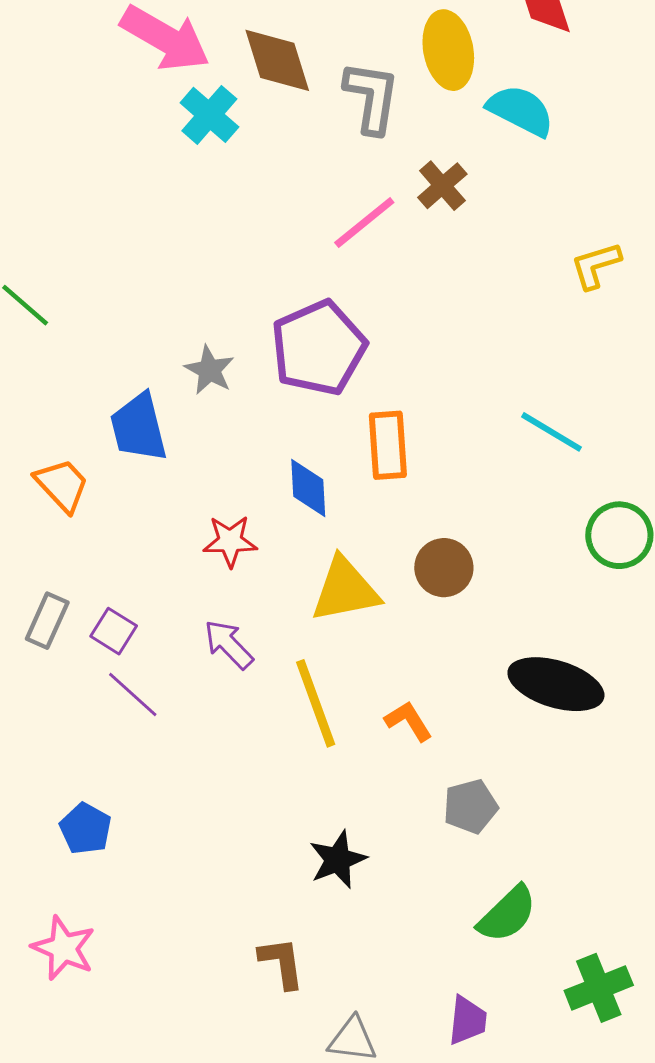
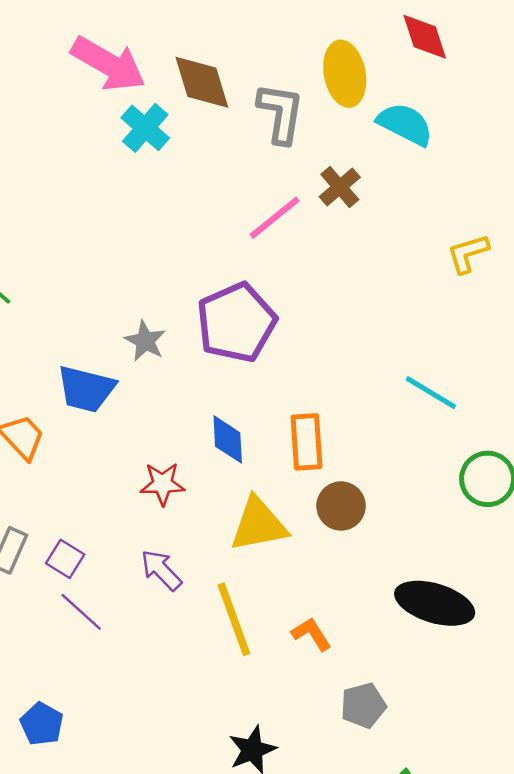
blue trapezoid: (139, 428) -> (86, 389), turned -62
orange rectangle: (388, 445) -> (307, 442), moved

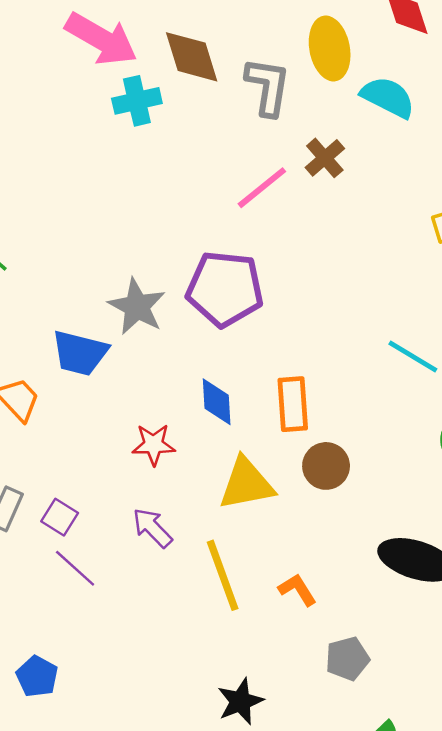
cyan cross: (145, 128) -> (137, 101), turned 36
purple pentagon: (236, 322) -> (225, 289), turned 30
gray star: (145, 341) -> (137, 307), size x1.4

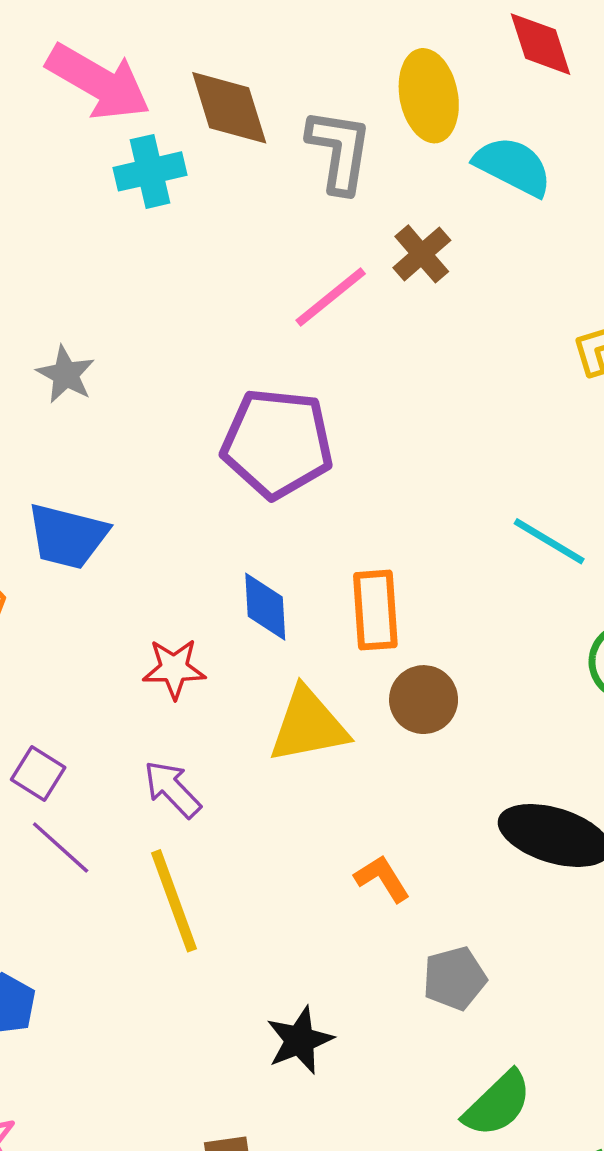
gray star: (137, 307) -> (66, 374), moved, size x0.7
yellow line: (223, 575) -> (174, 901), moved

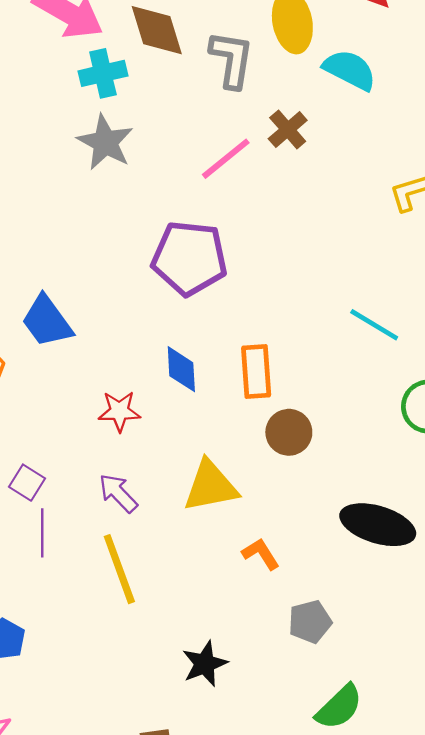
gray star: (66, 374) -> (105, 142), moved, size x1.4
blue trapezoid: (67, 536) -> (47, 321), turned 40
yellow triangle: (308, 725) -> (211, 486), moved
purple line: (61, 848) -> (42, 533), turned 48

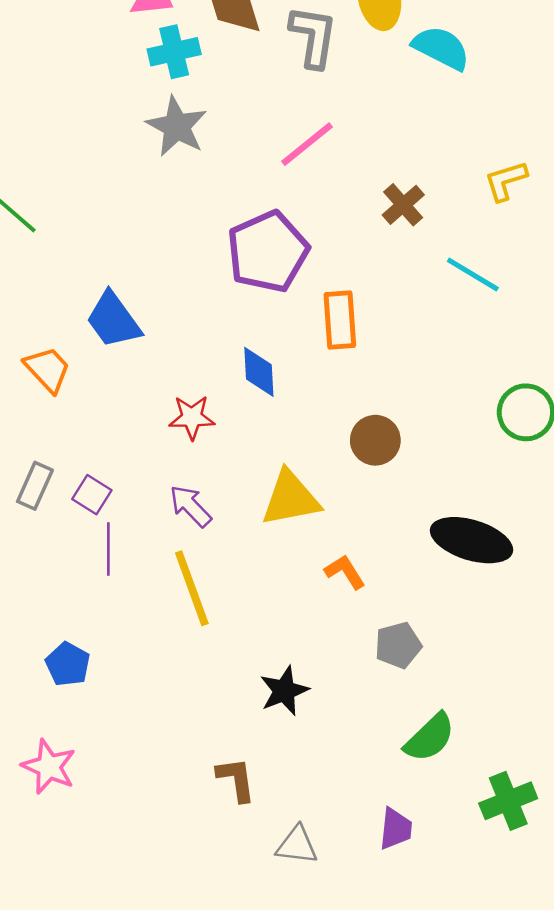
brown cross: (288, 129) -> (403, 205), moved
purple pentagon: (189, 258) -> (268, 252), turned -30
cyan line: (374, 325) -> (473, 274), moved
orange rectangle: (256, 371) -> (340, 320), moved

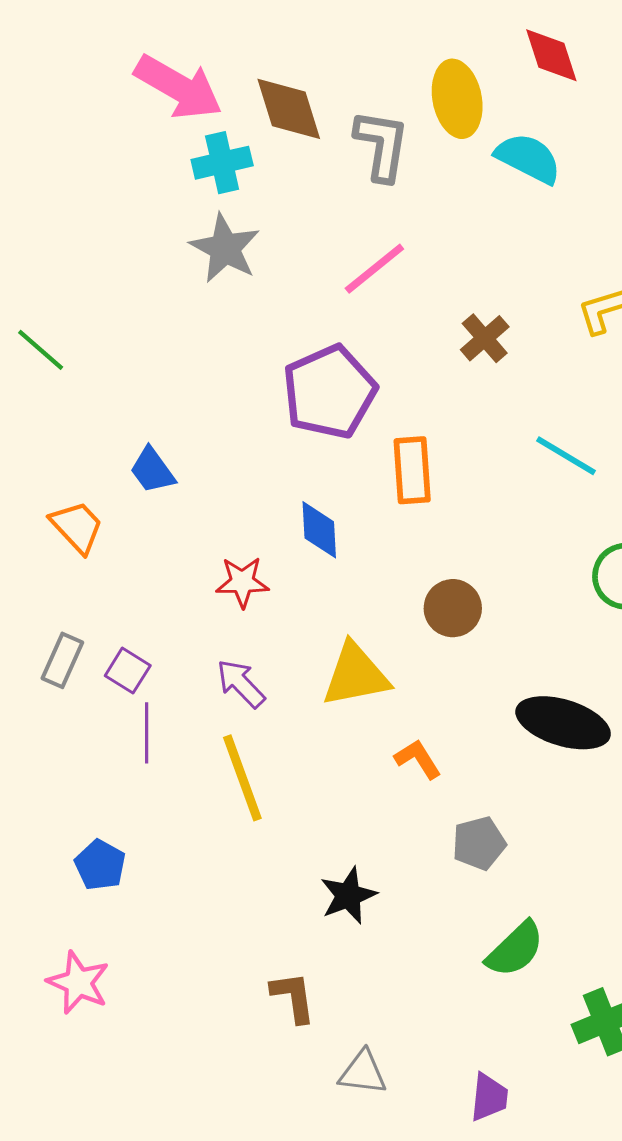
cyan line: (473, 274) -> (566, 456), moved
blue trapezoid: (113, 320) -> (152, 470), size x0.7
purple trapezoid: (396, 829) -> (489, 1097), moved

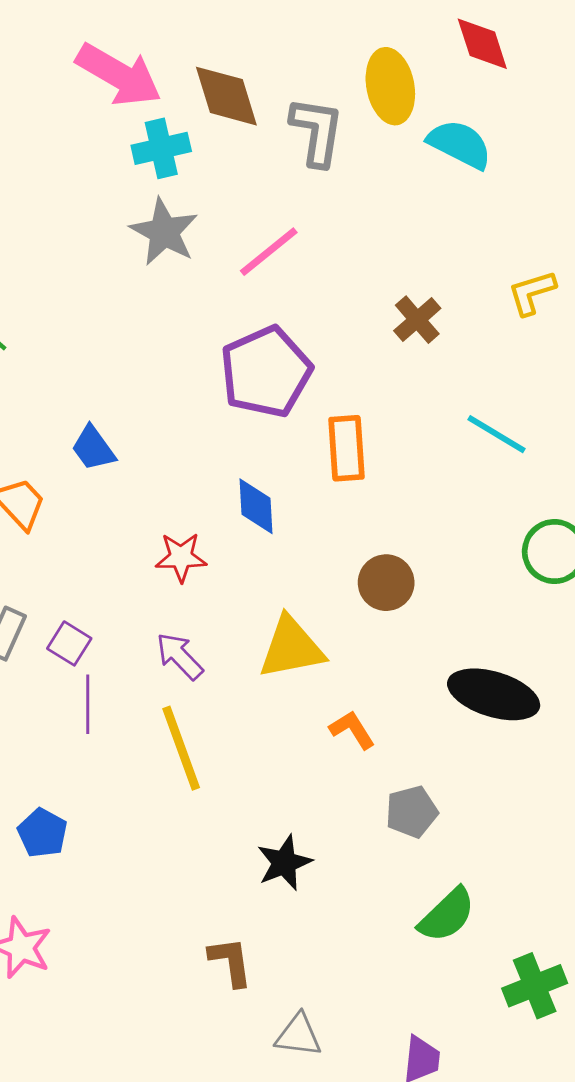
pink line: (374, 269) -> (269, 252), moved

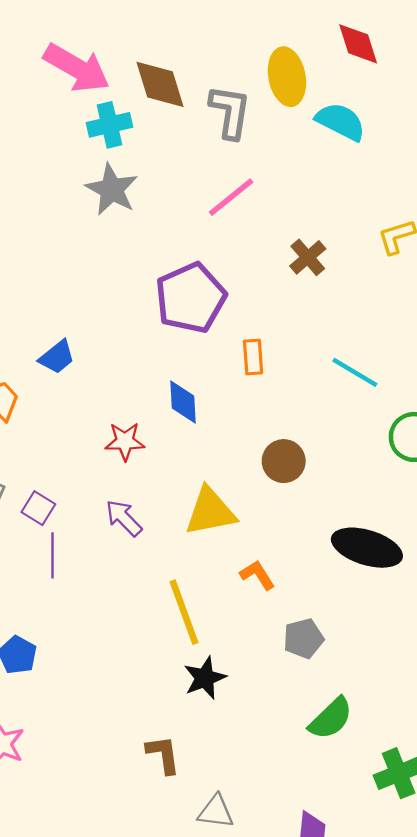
pink line: (269, 252) -> (231, 197), moved
cyan line: (496, 434) -> (355, 372), moved
blue trapezoid: (93, 448) -> (57, 357), turned -93
orange rectangle: (347, 448) -> (253, 357), size x0.7
yellow line: (181, 748) -> (184, 612), moved

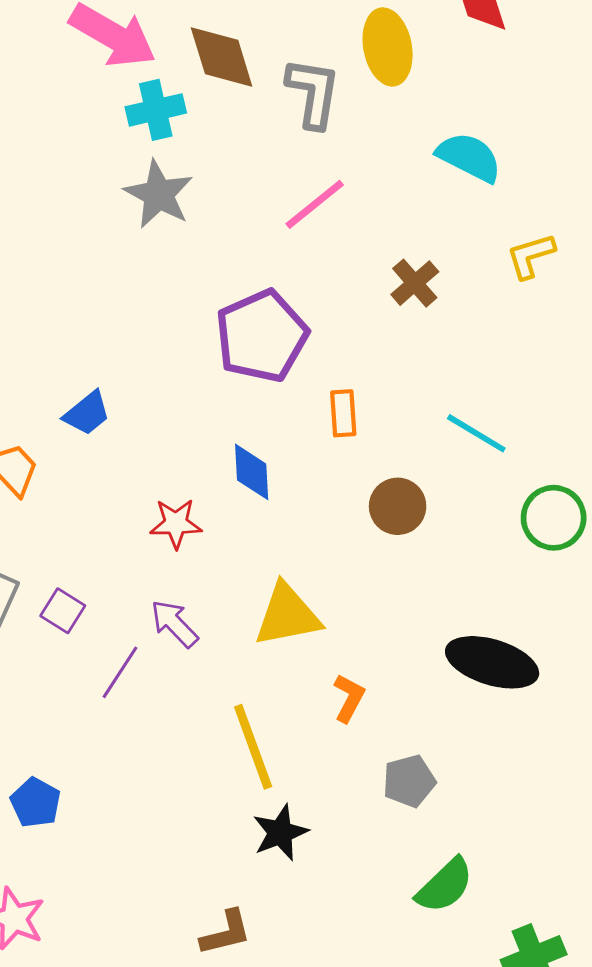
cyan semicircle: (341, 122) -> (469, 157), moved
brown circle: (284, 461) -> (398, 506), moved
purple line: (53, 555) -> (120, 672), moved, turned 33
orange L-shape: (257, 575) -> (349, 698), turned 60
brown L-shape: (163, 755) -> (226, 933), turned 84

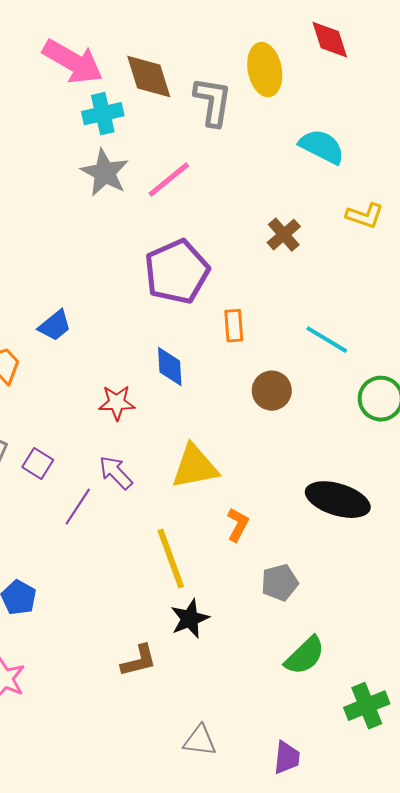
pink line: (315, 204) -> (169, 180), moved
yellow L-shape: (531, 256) -> (365, 216), turned -144
brown L-shape: (226, 933) -> (139, 661), moved

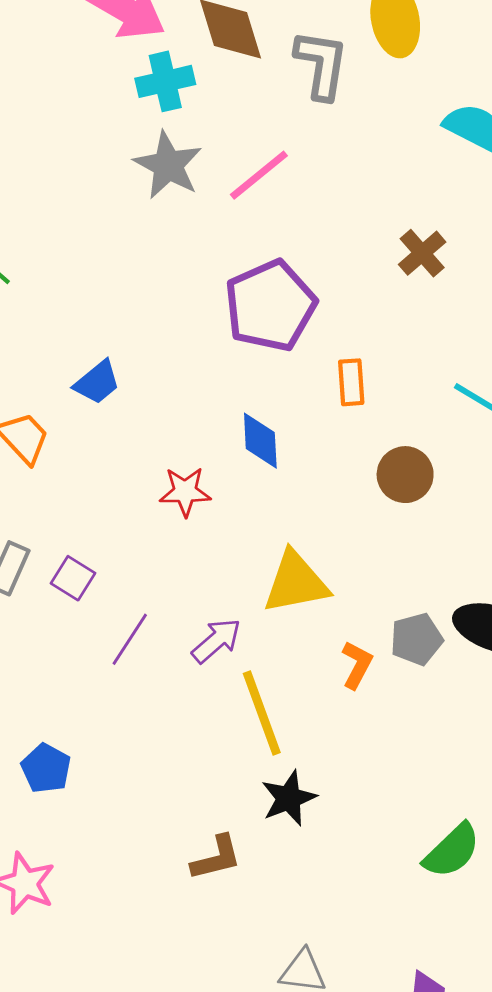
purple arrow: (116, 473) -> (216, 641), moved, turned 93
gray pentagon: (280, 583) -> (416, 639), moved

